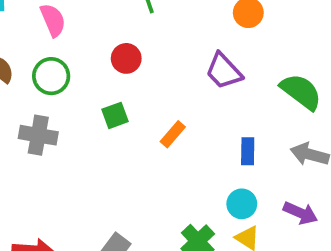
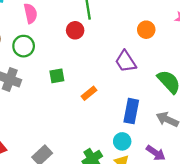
red circle: (126, 58) -> (75, 30), moved
blue rectangle: (248, 151) -> (131, 111), size x1.5

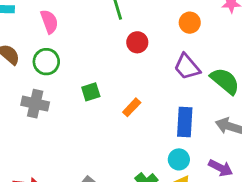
red circle: (75, 30) -> (137, 42), moved
purple trapezoid: (126, 61) -> (187, 67), moved

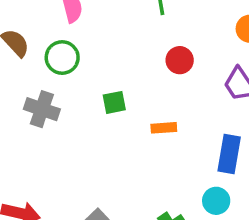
red circle: (137, 42) -> (180, 60), moved
orange rectangle: (132, 107) -> (164, 128), turned 36

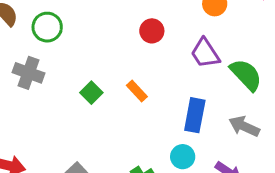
green square: (114, 102) -> (91, 93), moved, turned -35
orange rectangle: (164, 128) -> (137, 91), turned 50

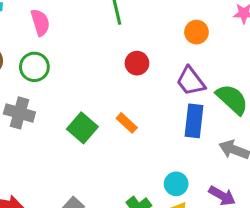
green square: (91, 93) -> (82, 128), size x1.4
blue rectangle: (195, 115) -> (194, 121), moved

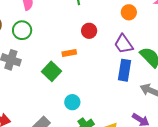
orange rectangle: (127, 123) -> (69, 53), moved, turned -56
cyan circle: (176, 184) -> (72, 102), moved

